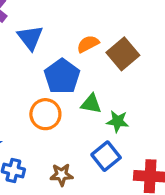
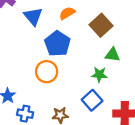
orange semicircle: (88, 44) -> (67, 13), moved
green triangle: (91, 104) -> (112, 55), moved

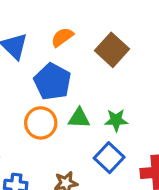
green triangle: (112, 55) -> (79, 118), moved

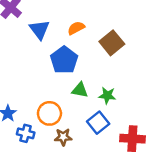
orange circle: (41, 123) -> (49, 113), moved

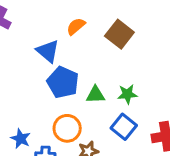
blue triangle: (39, 30) -> (48, 51), moved
blue pentagon: (64, 60) -> (63, 82), moved

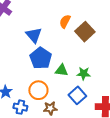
orange semicircle: (76, 26) -> (65, 21), moved, turned -32

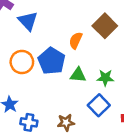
orange semicircle: (65, 21) -> (76, 40), moved
blue triangle: (34, 35) -> (28, 21), moved
orange circle: (38, 90) -> (22, 62), moved

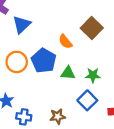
blue triangle: (28, 21) -> (22, 24), turned 30
orange semicircle: (76, 40) -> (65, 42), turned -63

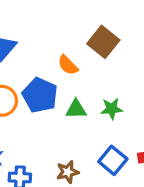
blue square: (87, 100) -> (113, 160), moved

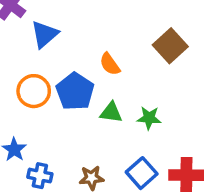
brown square: (103, 42) -> (170, 46), moved

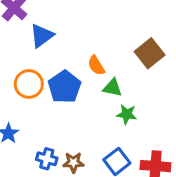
green triangle: (111, 112) -> (112, 88), moved
blue cross: (40, 176) -> (47, 159), moved

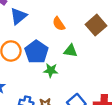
orange semicircle: (96, 65) -> (59, 24), moved
green star: (127, 114) -> (51, 70), moved

